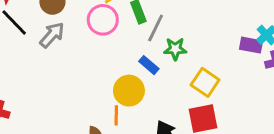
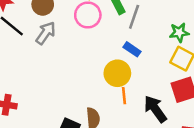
green star: (175, 49) -> (179, 32), moved
orange line: (116, 115) -> (124, 96), moved

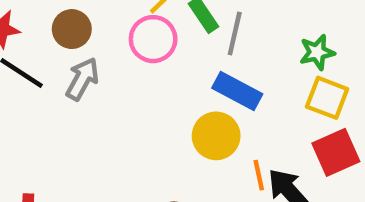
blue rectangle: (132, 49) -> (237, 91), size x1.5
orange line: (124, 96) -> (259, 175), moved

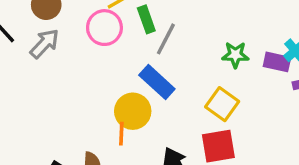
green star: (317, 52) -> (235, 55), moved
orange line: (259, 175) -> (121, 134), moved

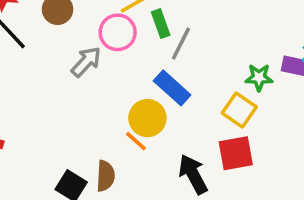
gray arrow: (45, 44) -> (86, 62), moved
green star: (235, 55) -> (259, 77), moved
orange line: (121, 134) -> (136, 141), turned -50

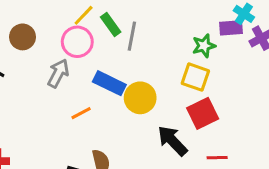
blue rectangle: (172, 88) -> (109, 83), moved
yellow circle: (147, 118) -> (140, 98), moved
orange line: (136, 141) -> (81, 113), moved, turned -54

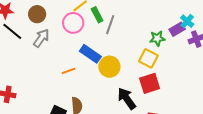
purple rectangle: (231, 28) -> (177, 29), turned -35
gray arrow: (58, 73) -> (41, 38), moved

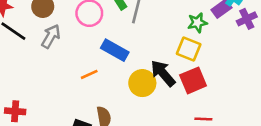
yellow circle: (109, 67) -> (142, 83), moved
black arrow: (127, 99) -> (163, 73), moved

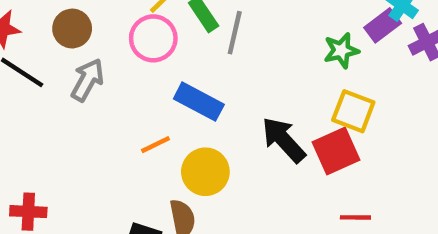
yellow square: (189, 49) -> (353, 111), moved
yellow circle: (142, 83) -> (205, 172), moved

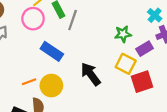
purple rectangle: (383, 25) -> (145, 49), moved
orange line: (155, 145) -> (29, 82), moved
red square: (336, 151) -> (142, 82), moved

